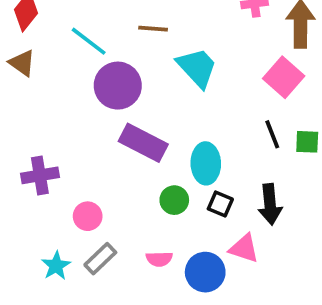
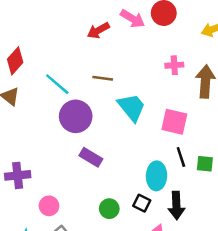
pink square: (284, 77) -> (174, 122), moved, turned -32
purple rectangle: (143, 143) -> (91, 157), size x0.7
cyan ellipse: (206, 163) -> (156, 176), moved
green circle: (174, 200) -> (109, 209), moved

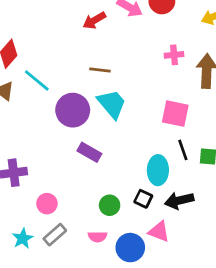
cyan line: (57, 84) -> (37, 80), moved
cyan trapezoid: (132, 107) -> (112, 104), moved
black arrow: (176, 206) -> (179, 201), turned 80

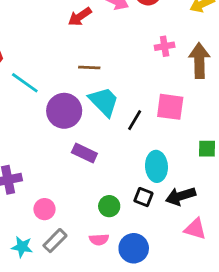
black line: (183, 150) -> (135, 120), moved, turned 54
pink triangle: (159, 232) -> (195, 229), moved
cyan star: (23, 238) -> (22, 247), turned -30

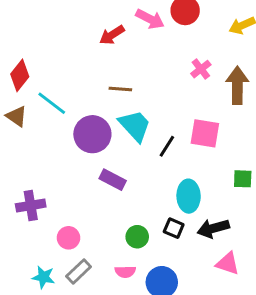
pink cross: (165, 46) -> (201, 69), turned -30

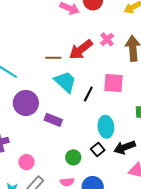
red arrow: (112, 35) -> (81, 50), moved, size x1.4
purple circle: (92, 134) -> (26, 103), moved
black square: (174, 228) -> (98, 149), turned 32

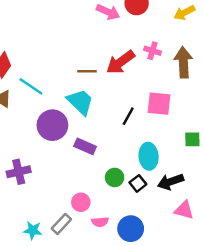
pink cross: (107, 39) -> (152, 51), turned -32
cyan trapezoid: (65, 82) -> (80, 102), moved
green circle: (73, 157) -> (115, 177), moved
pink circle: (26, 162) -> (81, 202), moved

